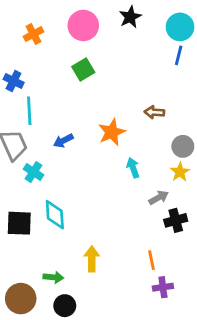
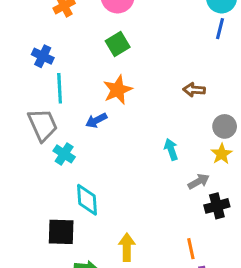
orange star: (112, 132) -> (118, 90), moved
black square: (19, 223) -> (61, 232), moved

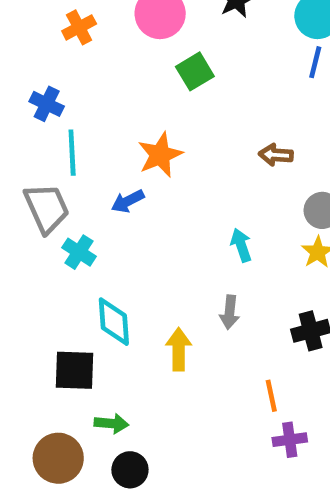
green square: (118, 44) -> (195, 71), moved
gray arrow: (199, 181) -> (230, 312), moved, turned 125
yellow arrow: (127, 247) -> (179, 349), moved

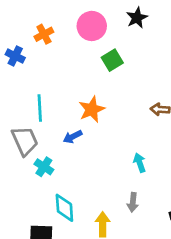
blue cross: (47, 104) -> (15, 56), moved

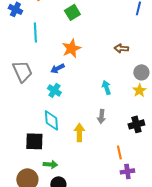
green square: (112, 60) -> (72, 12), moved
cyan line: (40, 108) -> (35, 32), moved
cyan cross: (44, 167) -> (54, 90), moved

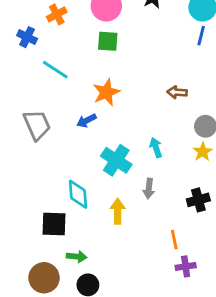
green square: (72, 12) -> (108, 41), turned 35
cyan line: (35, 32) -> (55, 70), turned -54
cyan cross: (54, 90) -> (116, 160), moved, size x1.5

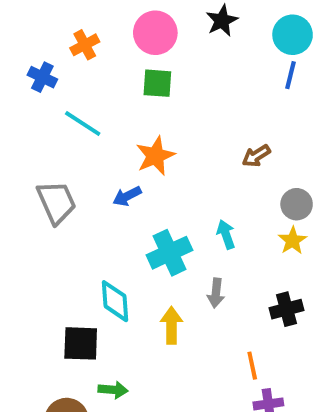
brown arrow: (177, 92) -> (256, 156), turned -36
cyan cross: (116, 160) -> (169, 253), turned 32

